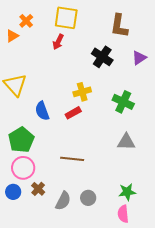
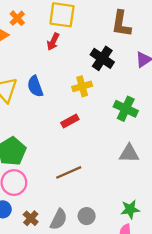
yellow cross: (82, 92) -> (82, 86), moved
blue semicircle: (42, 111) -> (35, 86), moved
brown line: (72, 159) -> (69, 172), turned -30
brown cross: (38, 189) -> (31, 218), moved

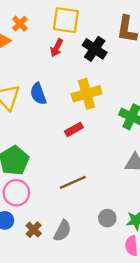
black cross: (102, 58) -> (95, 49), moved
yellow cross: (82, 86) -> (87, 94), size x1.4
gray circle: (87, 216) -> (107, 218), moved

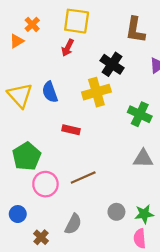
black cross: (95, 49) -> (112, 64), moved
red rectangle: (74, 129) -> (71, 130), moved, turned 42
pink circle: (16, 193) -> (45, 184), moved
brown cross: (34, 230) -> (41, 237), moved

